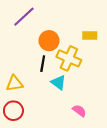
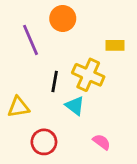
purple line: (24, 17) -> (31, 40), moved, turned -70
orange circle: (49, 41) -> (63, 18), moved
red circle: (13, 111) -> (44, 142), moved

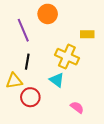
black line: (55, 82) -> (27, 62), moved
red circle: (44, 142) -> (30, 97), moved

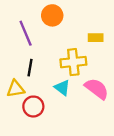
yellow cross: (67, 57) -> (73, 62), turned -30
pink semicircle: (77, 107) -> (97, 89), moved, size x1.6

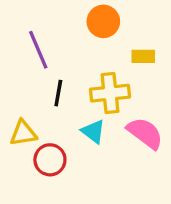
orange circle: (52, 15) -> (103, 21), moved
black line: (30, 68) -> (58, 93), moved

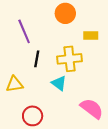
pink semicircle: (145, 133) -> (92, 109), moved
red circle: (50, 160) -> (33, 116), moved

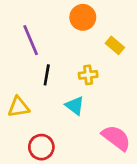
yellow rectangle: (91, 36) -> (115, 45), turned 40
yellow cross: (70, 59) -> (88, 75), size x0.6

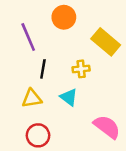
orange circle: (83, 17) -> (64, 17), moved
yellow rectangle: (115, 45) -> (106, 42), size x1.6
yellow triangle: (19, 107) -> (32, 98), moved

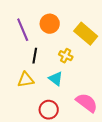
orange circle: (64, 17) -> (50, 24), moved
yellow cross: (81, 69) -> (66, 56), turned 32
red circle: (38, 135) -> (49, 110), moved

